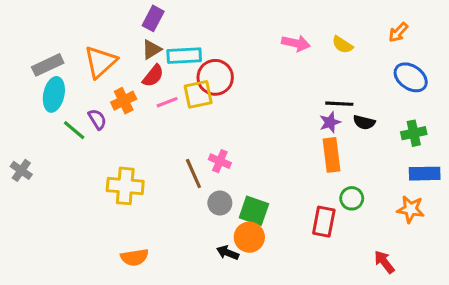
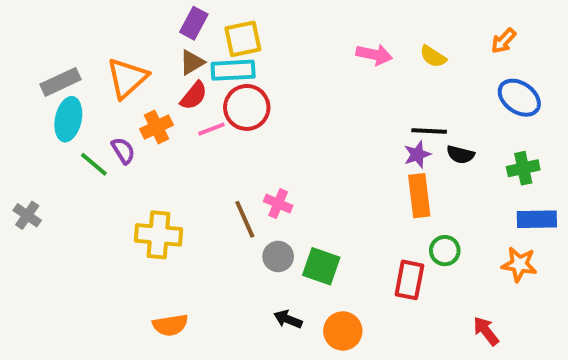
red circle: (215, 77) -> (247, 107), moved
yellow square: (198, 94) -> (243, 39), moved
orange circle: (249, 237) -> (343, 331), moved

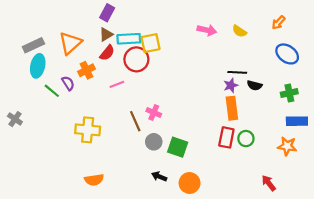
yellow square: (243, 39) -> (150, 43), moved
pink line: (211, 129) -> (117, 84), moved
red rectangle: (409, 280) -> (226, 137), moved

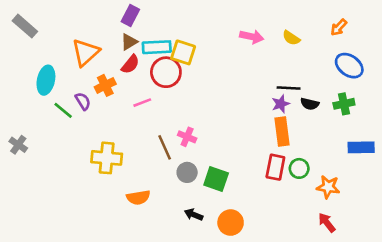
yellow square: (150, 43) -> (183, 52), turned 30
gray rectangle: (33, 45) -> (25, 26), moved, turned 66
green cross: (289, 93) -> (344, 104), moved
orange star: (287, 146) -> (328, 187), moved
orange semicircle: (94, 180) -> (138, 197), moved

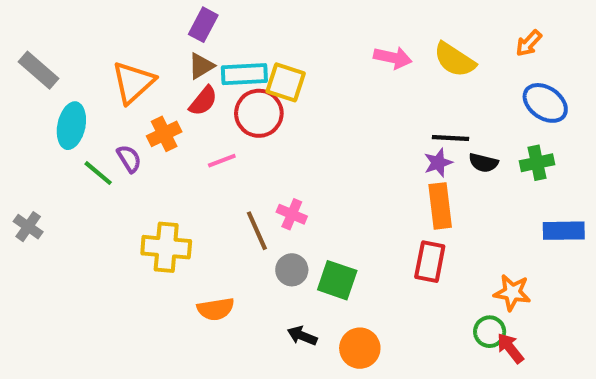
gray rectangle: (25, 26) -> (38, 70), moved
yellow semicircle: (291, 38) -> (455, 60), size x1.5
green circle: (299, 168) -> (490, 332), moved

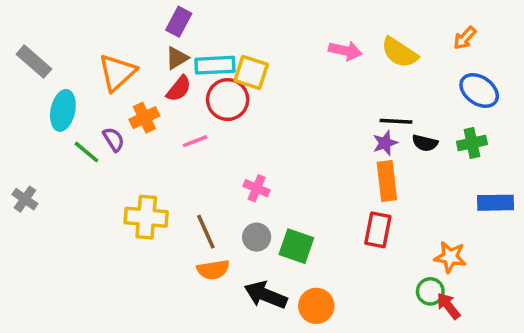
brown line: (257, 231) -> (206, 232), moved
orange semicircle: (216, 309) -> (213, 270), moved
black arrow: (302, 336) -> (266, 295), size x1.6

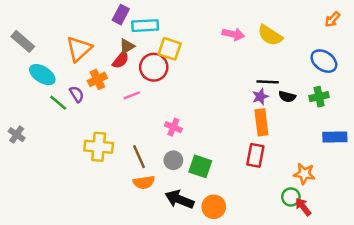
orange arrow: (465, 38) -> (332, 19), moved
brown triangle: (177, 58) -> (127, 46), moved
cyan rectangle: (215, 65) -> (145, 26), moved
cyan ellipse: (63, 110) -> (42, 75), turned -70

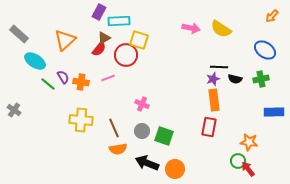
orange cross: (97, 79) -> (81, 82), moved, turned 35

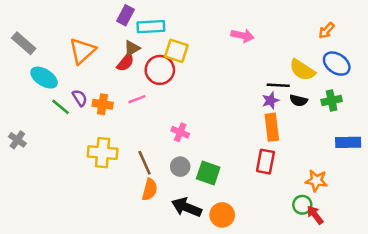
orange arrow: (272, 16) -> (326, 30), moved
yellow semicircle: (221, 29) -> (302, 70), moved
orange semicircle: (118, 149) -> (150, 190), turned -66

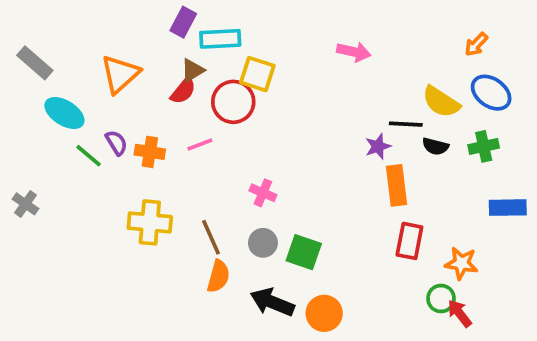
purple star: (271, 100) -> (378, 146), moved
red rectangle: (265, 162) -> (409, 241), moved

